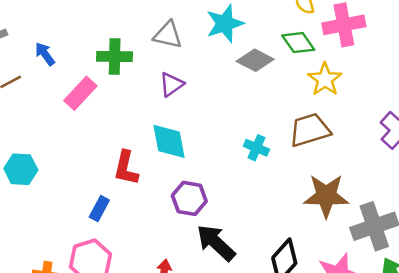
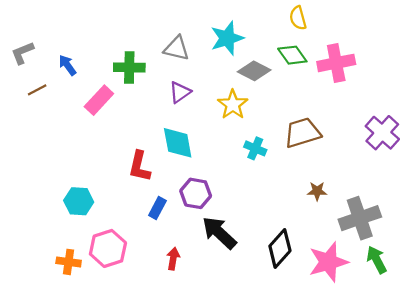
pink cross: (344, 25) -> (336, 63), moved
yellow star: (325, 79) -> (233, 105), moved
cyan hexagon: (21, 169) -> (79, 201), moved
brown star: (326, 196) -> (317, 191), size x0.5
blue rectangle: (99, 209) -> (157, 208), moved

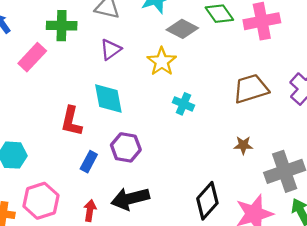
brown trapezoid: (302, 133) -> (251, 89), moved
black arrow: (219, 233) -> (130, 199), moved, turned -57
red arrow: (173, 259) -> (90, 211), moved

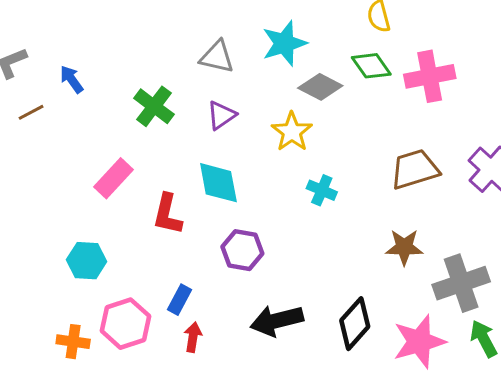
green cross: (62, 26) -> (154, 106), moved, turned 36
pink rectangle: (32, 57) -> (114, 178), moved
brown star: (243, 145) -> (404, 247), size x1.4
blue rectangle: (89, 162) -> (179, 300), moved
black arrow: (130, 199) -> (277, 321), moved

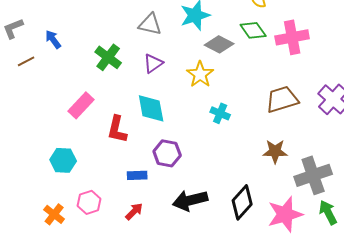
blue rectangle: (179, 300) -> (137, 175), moved, turned 60
pink hexagon: (125, 324) -> (89, 202), size x0.7
red arrow: (193, 337) -> (134, 211), turned 36
orange cross: (73, 342) -> (54, 214), turned 30

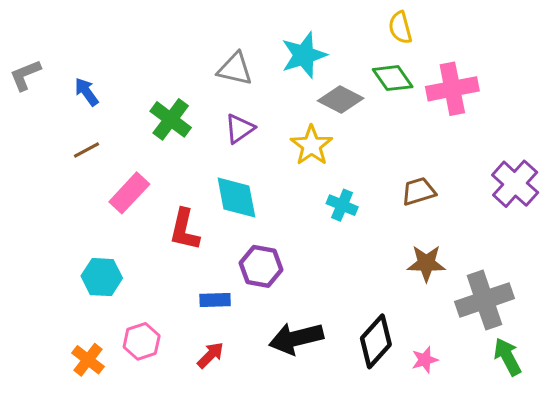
brown line: (26, 61) -> (86, 150), moved
brown trapezoid: (282, 99) -> (419, 191), moved, size x0.7
pink star: (285, 214) -> (425, 360), moved, size x0.5

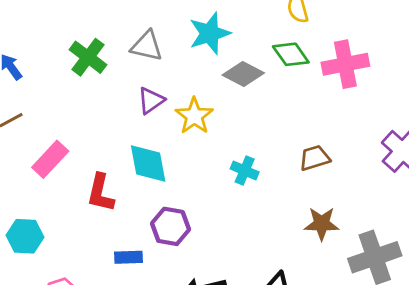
green cross: (171, 119) -> (88, 57), moved
yellow star: (311, 145) -> (194, 116), moved

